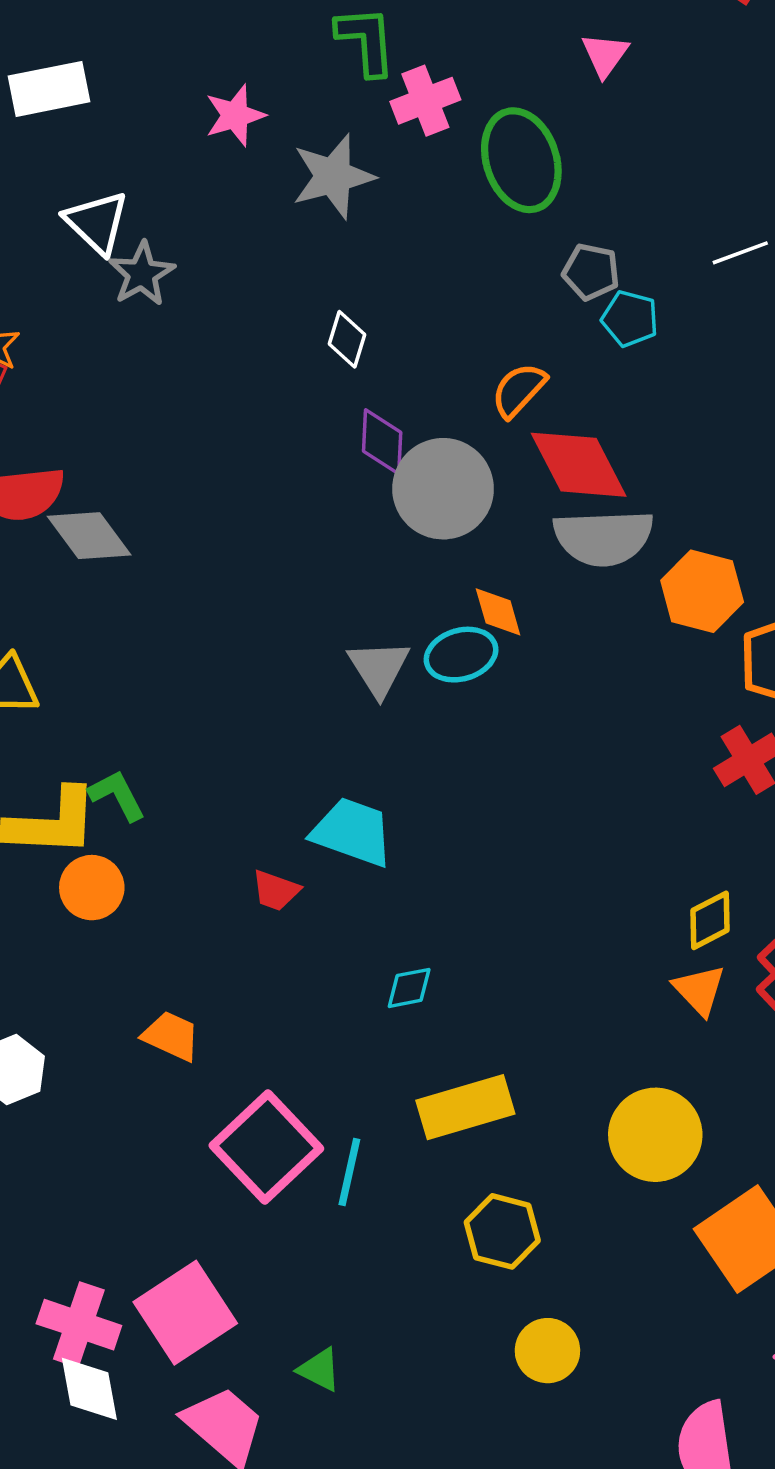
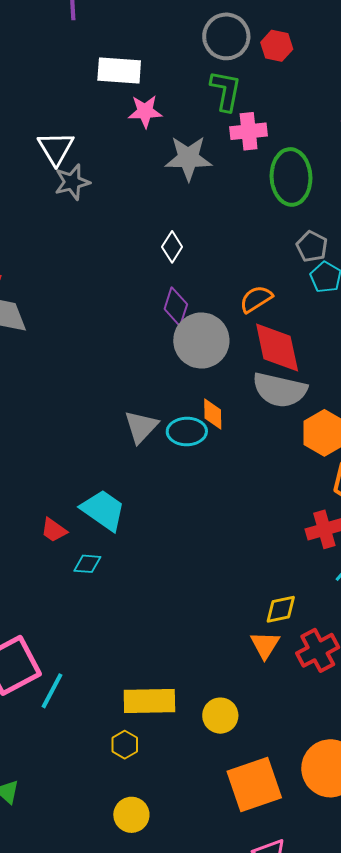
white rectangle: (49, 89) -> (119, 70), moved
cyan diamond: (409, 988) -> (87, 564), moved
yellow rectangle: (465, 1107) -> (149, 701), moved
yellow circle: (655, 1135) -> (220, 716), size x0.7
yellow hexagon: (502, 1231) -> (125, 745), size x0.7

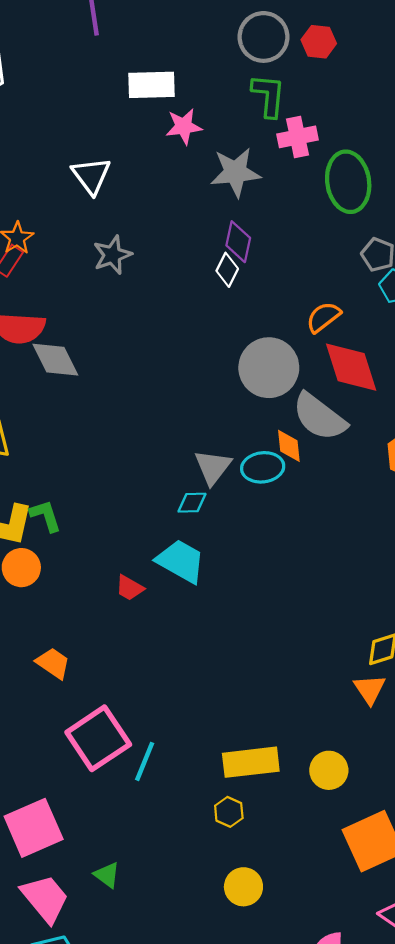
gray star: (72, 182) -> (112, 255), moved
purple diamond: (176, 307) -> (238, 242), moved
gray semicircle: (280, 390) -> (319, 417), moved, turned 30
cyan diamond: (87, 564) -> (192, 503), moved

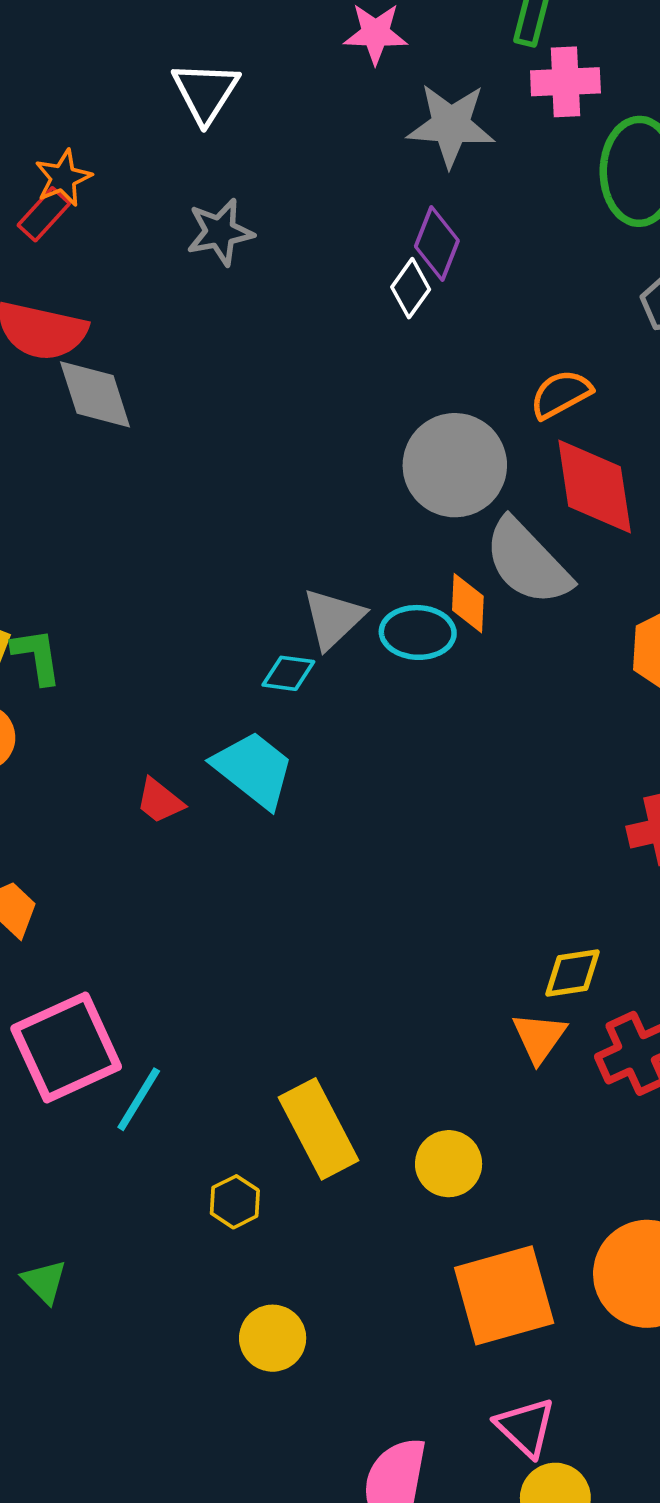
yellow rectangle: (251, 762) -> (319, 1129), turned 60
yellow hexagon: (229, 812) -> (235, 1202), moved

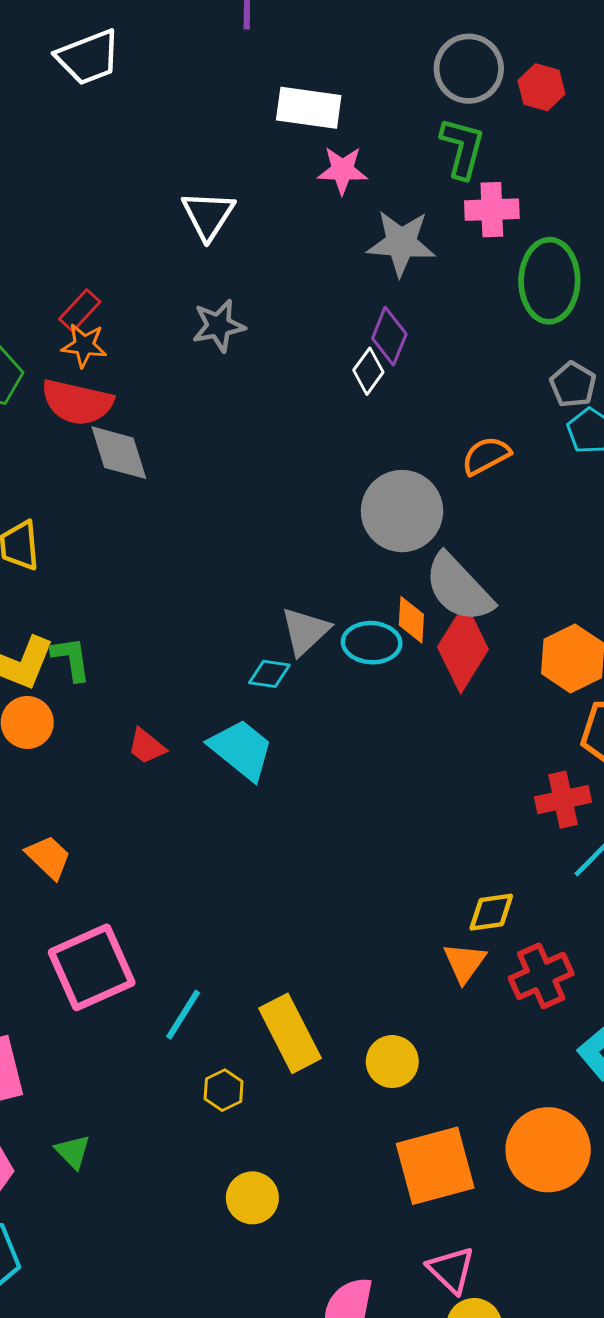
orange star: (63, 178) -> (84, 345), moved, turned 30
red diamond: (595, 486) -> (463, 648), moved, turned 40
red trapezoid: (160, 801) -> (147, 746), moved
cyan line: (139, 1099) -> (183, 1015), moved

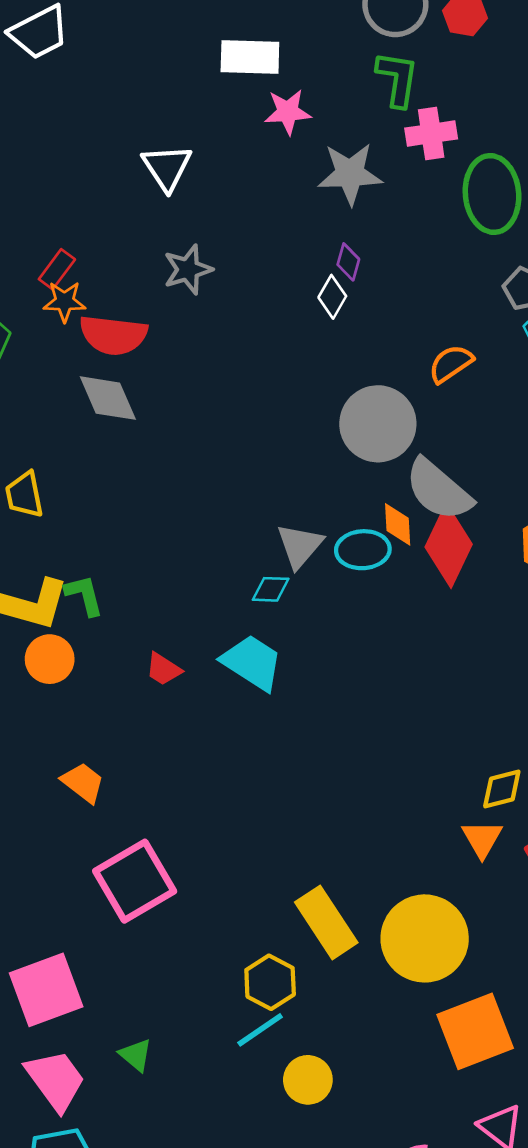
purple diamond: (389, 336) -> (348, 262), size x0.7
red semicircle: (77, 402) -> (113, 335), moved
cyan line: (183, 1015) -> (260, 1030), moved, turned 30
yellow circle: (392, 1062) -> (425, 938), size x1.8
yellow hexagon: (224, 1090) -> (270, 982), size x1.4

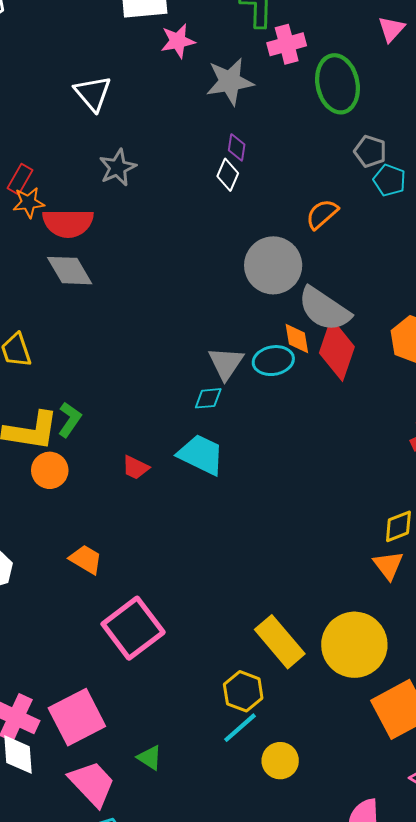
green L-shape: (84, 595) -> (70, 420), turned 56

